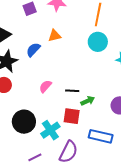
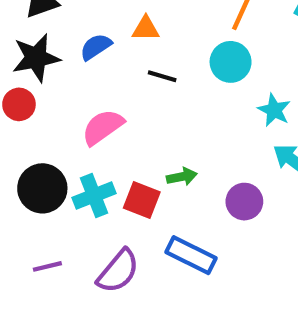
pink semicircle: (45, 86) -> (103, 127), size x1.5
black line: (72, 91) -> (162, 76), moved
cyan cross: (50, 130) -> (94, 195), moved

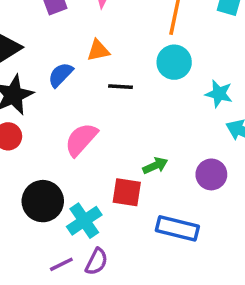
cyan cross: (94, 195) -> (84, 221), moved
purple semicircle: (118, 271) -> (97, 262), moved, size x0.7

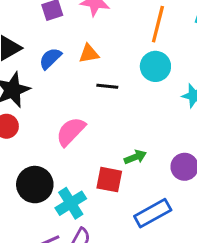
blue semicircle: (60, 75) -> (50, 58), moved
blue rectangle: (177, 228) -> (153, 213), turned -45

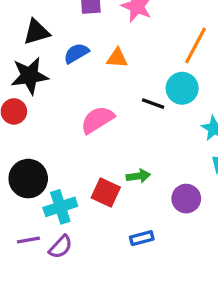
black line: (107, 86) -> (153, 104), moved
pink semicircle: (71, 132) -> (97, 120), moved
blue rectangle: (153, 213) -> (142, 238), size x0.6

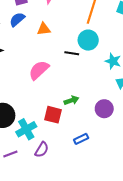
blue semicircle: (76, 53) -> (17, 19), moved
purple semicircle: (61, 247) -> (42, 150), moved

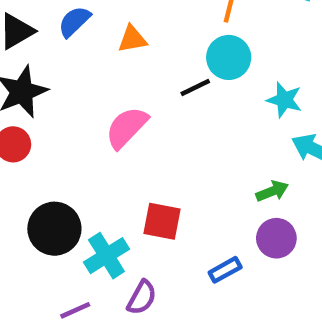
black line: (72, 53) -> (195, 88), turned -32
green arrow: (71, 100) -> (272, 191), moved
purple circle: (104, 109) -> (276, 238), moved

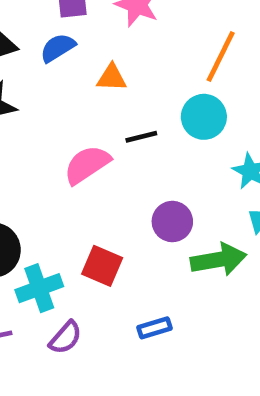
black line: (195, 88) -> (141, 137), moved
green arrow: (272, 191) -> (218, 260), size x1.6
purple circle: (276, 238) -> (172, 222), moved

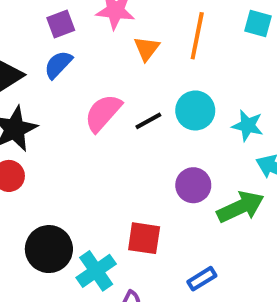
orange triangle: (112, 78) -> (147, 49), moved, turned -40
cyan circle: (204, 117) -> (195, 110), moved
pink semicircle: (87, 165) -> (103, 113), moved

